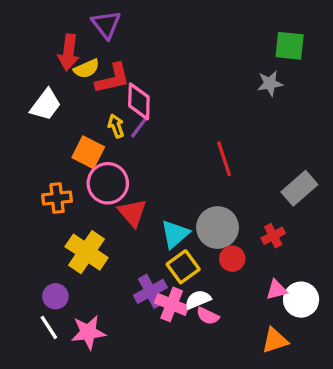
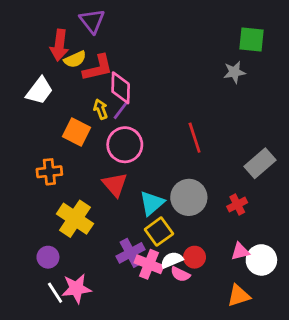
pink circle: (108, 183) -> (125, 145), moved
red circle: (232, 259) -> (195, 257), moved
white line: (49, 327) -> (55, 293), moved

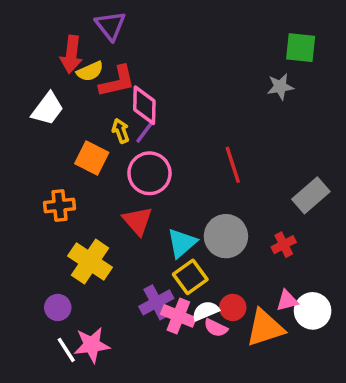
orange triangle: (239, 296) -> (265, 328), moved, size x1.4

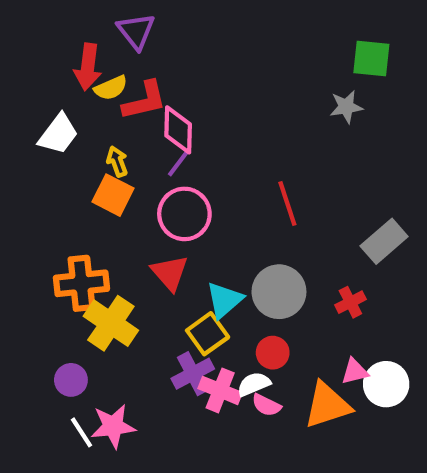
yellow arrow: (121, 131) -> (117, 161), moved
orange cross: (59, 206) -> (81, 283), moved, size x1.4
yellow square: (190, 277) -> (208, 334), moved
red circle: (233, 307) -> (273, 353), moved

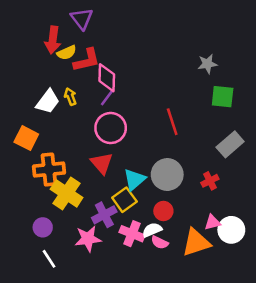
green square: (371, 58) -> (223, 97), moved
white trapezoid: (58, 134) -> (48, 102), moved
orange square: (113, 195) -> (26, 138), moved
purple cross: (193, 374) -> (104, 215), moved
pink star: (113, 426) -> (88, 239), moved

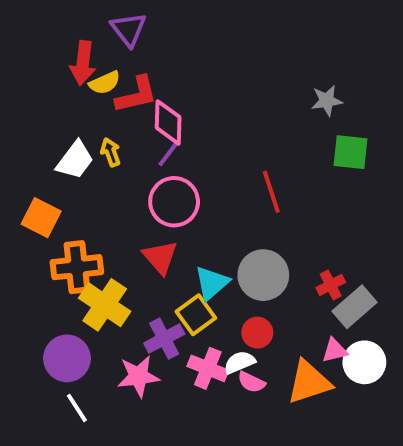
gray rectangle: (230, 144) -> (354, 307), moved
purple circle: (43, 227) -> (67, 358), size x1.5

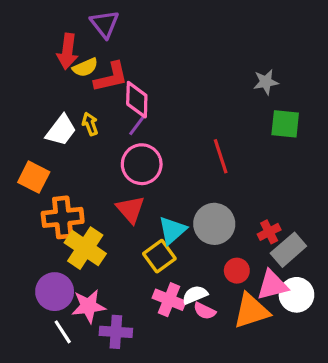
red circle: (257, 333) -> (237, 271), moved
purple cross: (164, 339) -> (116, 332), moved, turned 32
pink triangle: (335, 350) -> (272, 285), size x1.5
pink star: (138, 376) -> (88, 306), moved

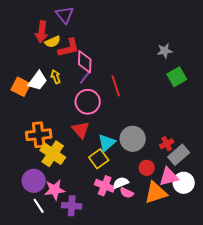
green square: (285, 124) -> (177, 77), turned -36
red line: (221, 156) -> (116, 86), moved
orange square: (34, 177) -> (21, 87), moved

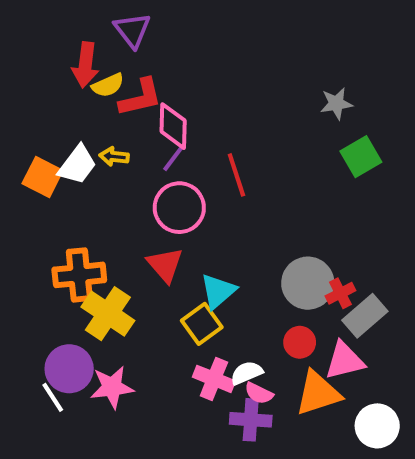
yellow arrow: (56, 77) -> (114, 157), turned -64
gray circle: (133, 139) -> (308, 283), moved
white circle: (184, 183) -> (377, 426), moved
white line: (39, 206) -> (53, 397), moved
purple cross: (72, 206) -> (251, 420), moved

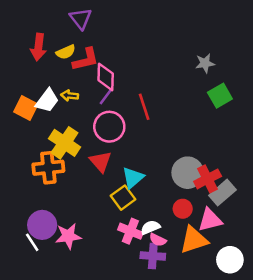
red arrow: (85, 65) -> (38, 47), moved
red cross: (340, 293) -> (208, 179), size x1.5
yellow cross: (108, 314) -> (65, 143), moved

